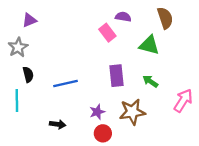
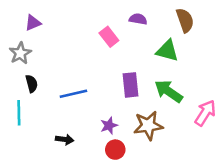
pink rectangle: (107, 33) -> (109, 37), moved
green arrow: (150, 81) -> (169, 91), size x1.6

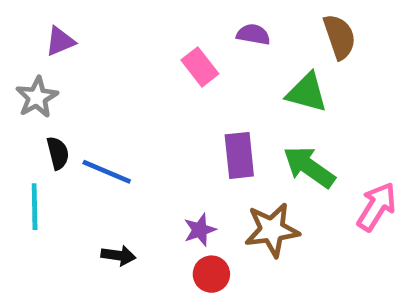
blue line: (73, 94) -> (107, 172), moved, turned 36

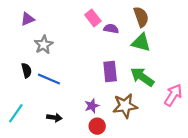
purple semicircle: (253, 34) -> (111, 29), moved
brown semicircle: (339, 37) -> (141, 17), moved
pink rectangle: (200, 67) -> (93, 18), moved
gray star: (37, 97) -> (44, 45), moved
cyan line: (35, 207) -> (16, 113), moved, turned 36

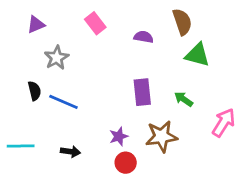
pink rectangle: (93, 18) -> (95, 23), moved
green triangle: (141, 43) -> (197, 55), moved
green arrow: (142, 77) -> (184, 99), size x0.6
cyan line: (16, 113) -> (21, 146), turned 54

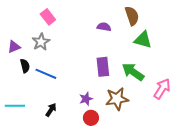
pink rectangle: (95, 23) -> (48, 17), moved
purple triangle: (36, 25) -> (14, 47), moved
green arrow: (184, 99) -> (133, 72), size x1.6
black arrow: (70, 152) -> (51, 110), turned -64

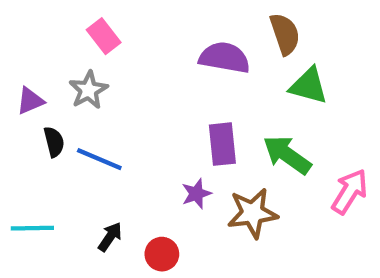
purple semicircle: (104, 27) -> (224, 58), size x1.6
purple star: (86, 99) -> (196, 194), moved
red circle: (91, 118) -> (162, 254), moved

